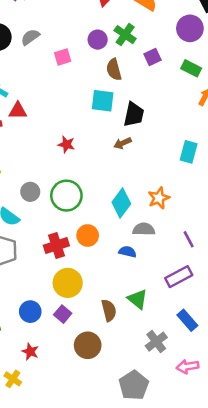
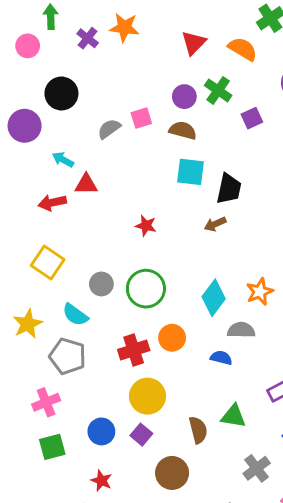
gray semicircle: (30, 37) -> (109, 129), moved
brown semicircle: (114, 70) -> (183, 130), moved, turned 120
green triangle: (138, 299) -> (234, 416), turned -30

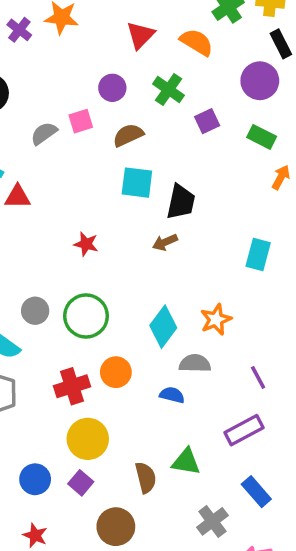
purple circle: (184, 97) -> (112, 88), moved
brown semicircle: (183, 130) -> (128, 135), turned -40

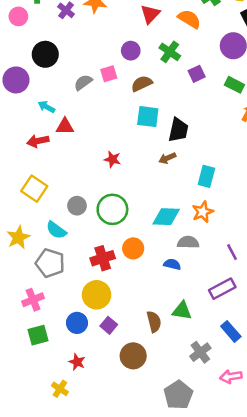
cyan rectangle: (258, 255) -> (206, 176), moved
cyan diamond: (163, 327) -> (166, 217), turned 56
yellow circle: (88, 439) -> (97, 295), moved

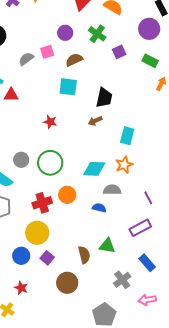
cyan square: (148, 117) -> (68, 87), moved

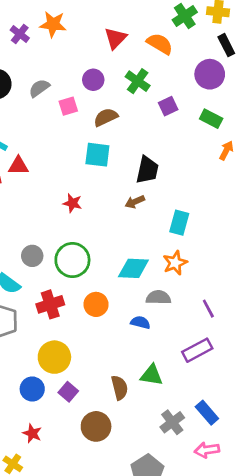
gray semicircle: (26, 59) -> (39, 88), moved
red cross: (42, 203) -> (50, 304), moved
blue rectangle: (147, 263) -> (207, 413), moved

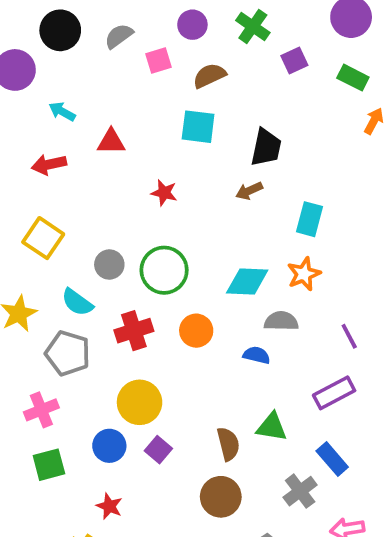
red triangle: (18, 166) -> (111, 142), moved
blue rectangle: (207, 413) -> (332, 459), moved
brown circle: (96, 426) -> (221, 497), moved

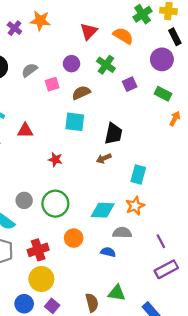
red cross: (134, 331) -> (38, 250), moved
purple rectangle: (334, 393) -> (166, 269), moved

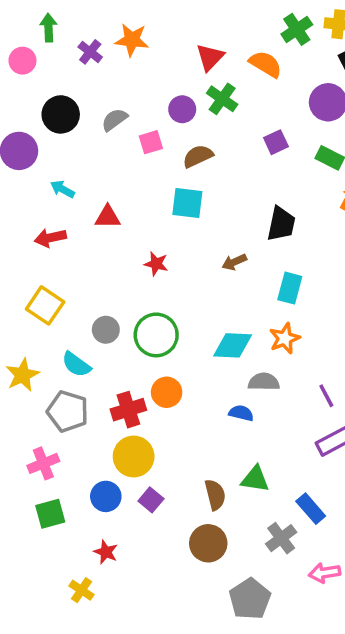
green cross: (106, 65) -> (222, 99), moved
black trapezoid: (113, 134) -> (281, 224), moved
orange circle: (74, 238) -> (167, 392), moved

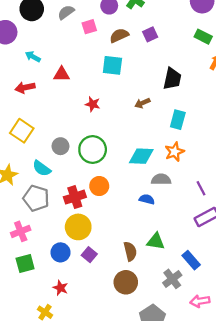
purple square: (276, 142) -> (150, 34), moved

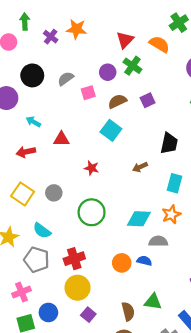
cyan square: (112, 65) -> (111, 130), turned 30
gray circle: (60, 146) -> (54, 193), moved
orange circle: (99, 186) -> (122, 263), moved
blue circle: (60, 252) -> (48, 312), moved

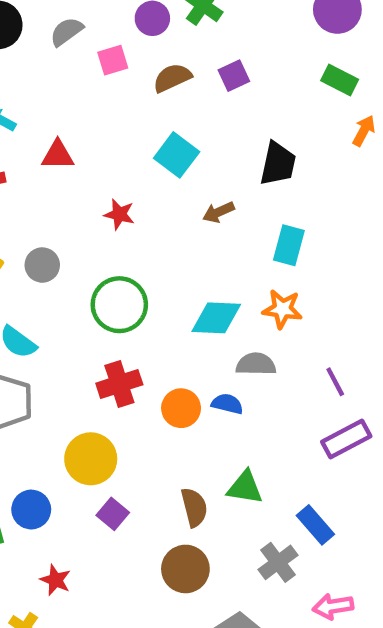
cyan square: (111, 130) -> (177, 155), moved
orange star: (171, 214) -> (282, 309), turned 30
red cross: (74, 259) -> (119, 384), moved

